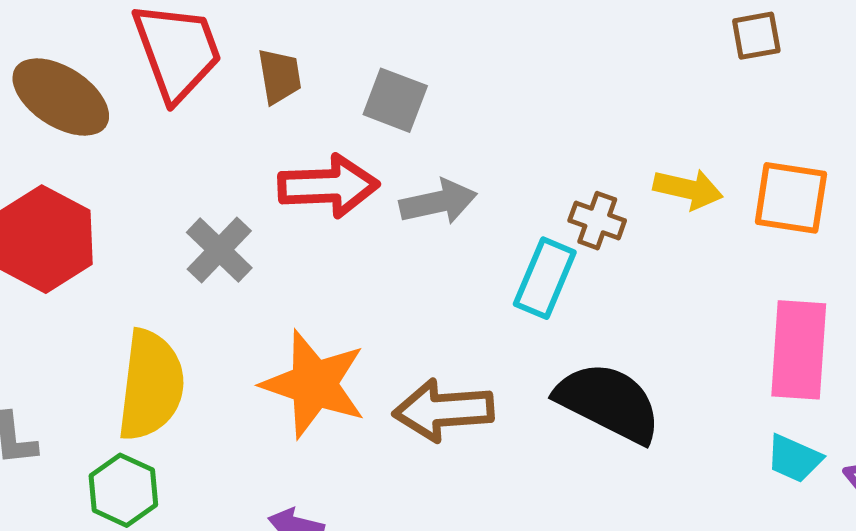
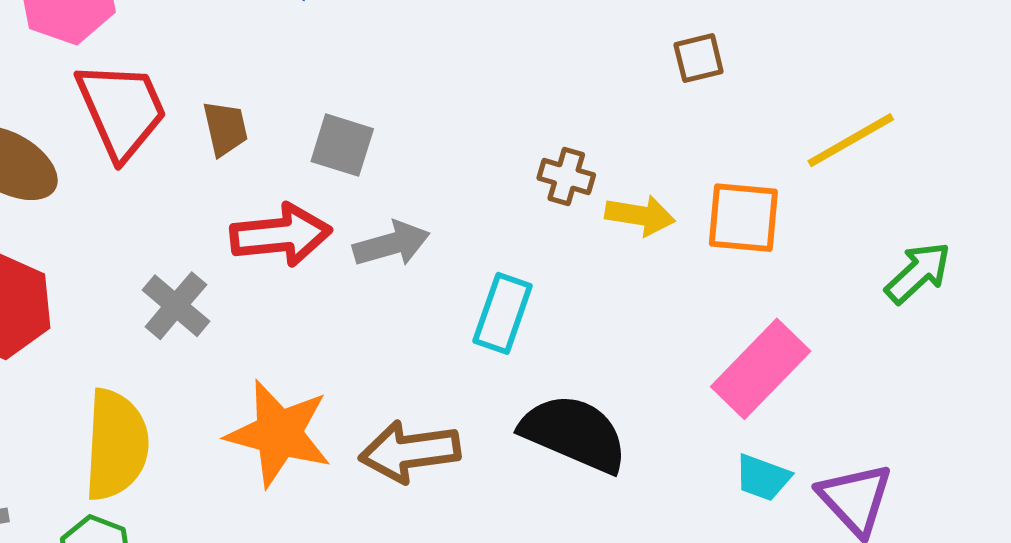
brown cross: (597, 221) -> (566, 177), moved
pink rectangle: (799, 350) -> (761, 369), turned 44

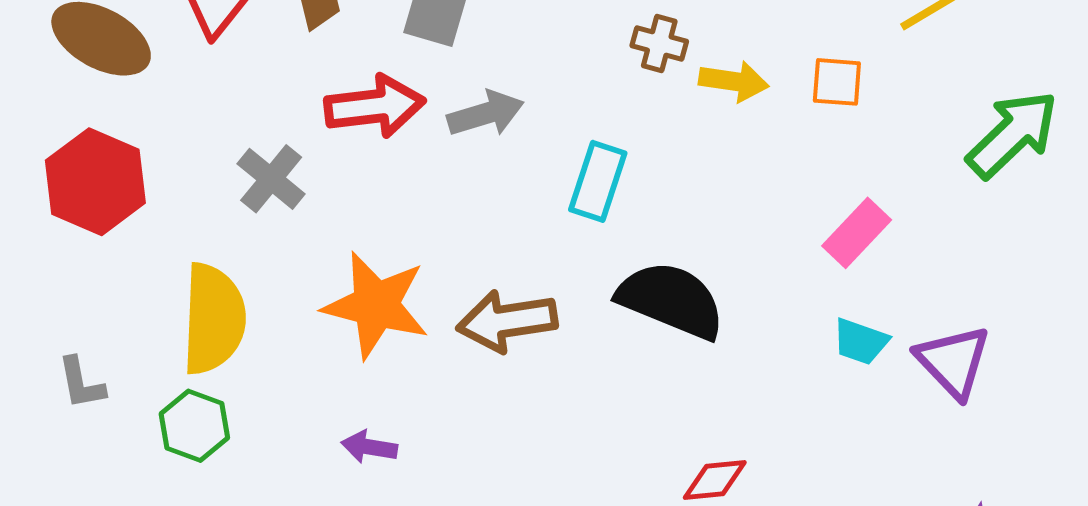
orange square: (743, 218) -> (837, 82), size x0.7
green arrow: (918, 273) -> (1012, 134), size x1.4
pink rectangle: (761, 369) -> (857, 233), size x0.7

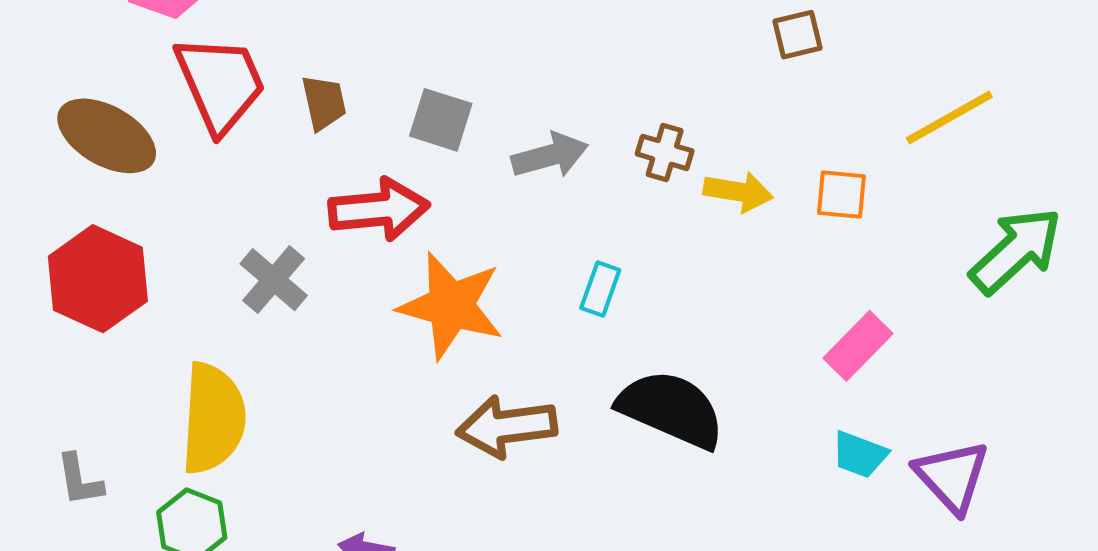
gray arrow: (486, 114) -> (550, 155), moved
cyan rectangle: (598, 181) -> (600, 289), size x0.7
orange star: (376, 305) -> (451, 306), moved

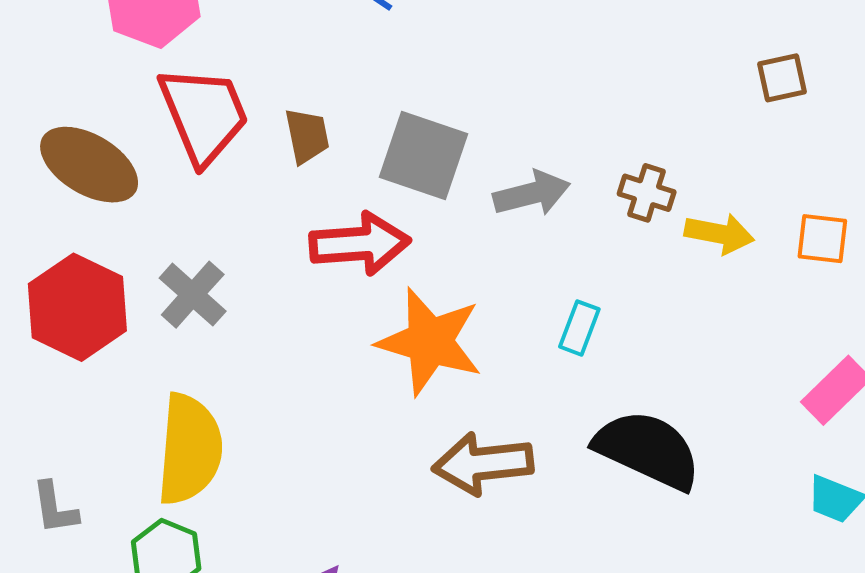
gray square: (441, 120) -> (423, 156), size x1.4
gray cross: (274, 280) -> (193, 295), moved

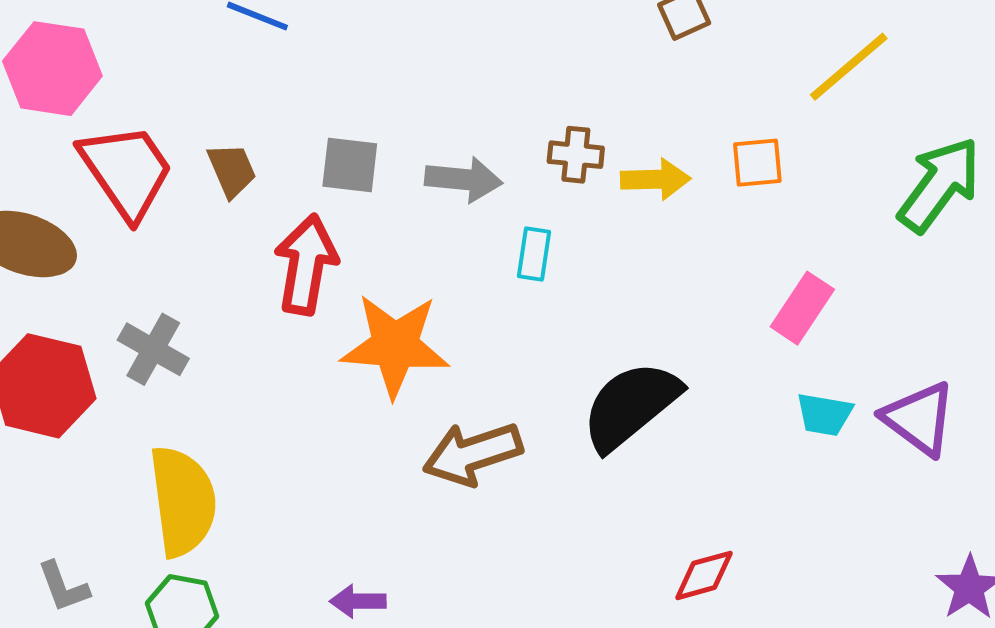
gray square: (423, 156) -> (350, 165), size x0.7
gray arrow: (532, 193) -> (464, 179), turned 32
red arrow: (360, 244) -> (306, 265), turned -64
cyan rectangle: (579, 328) -> (534, 254), moved
black semicircle: (648, 450) -> (631, 406), turned -52

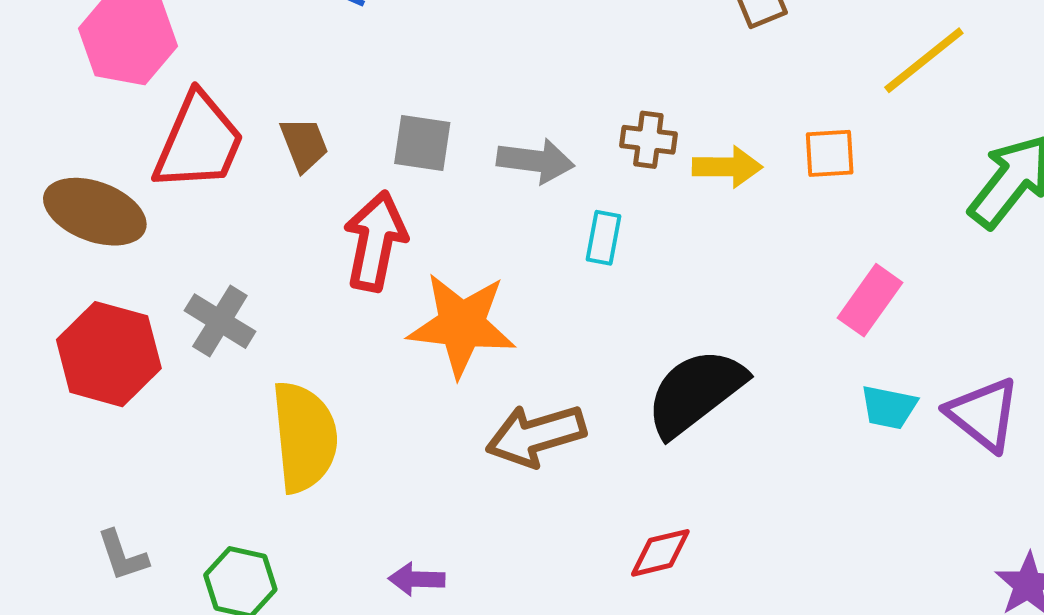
red trapezoid: (126, 171) -> (199, 142), turned 56
yellow semicircle: (183, 501) -> (304, 437), moved
red diamond: (704, 575) -> (660, 553), moved

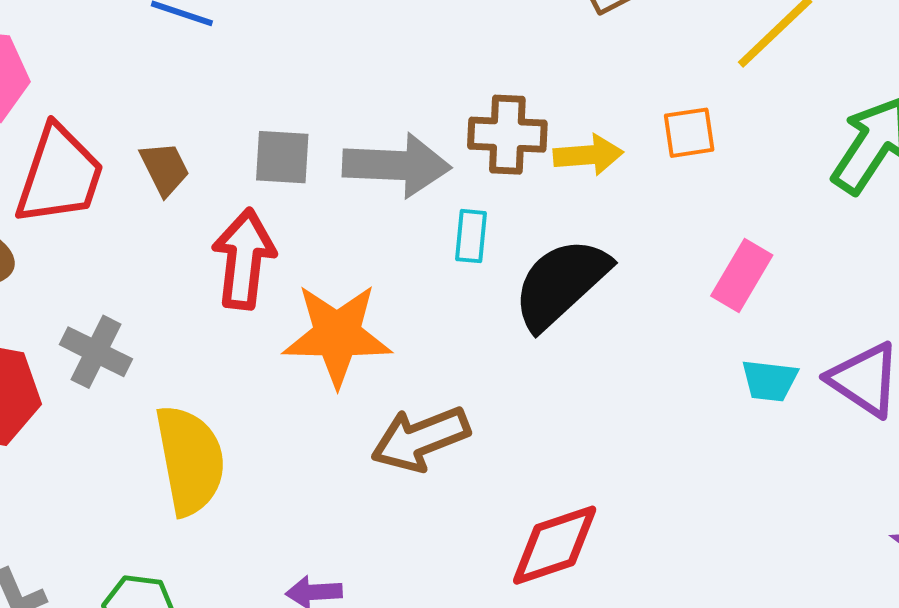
brown cross: (648, 140) -> (507, 135), size x1.4
gray arrow: (536, 161) -> (397, 165), size x1.4
black semicircle: (695, 392) -> (561, 283), moved
red diamond: (660, 553) -> (555, 545), size x1.5

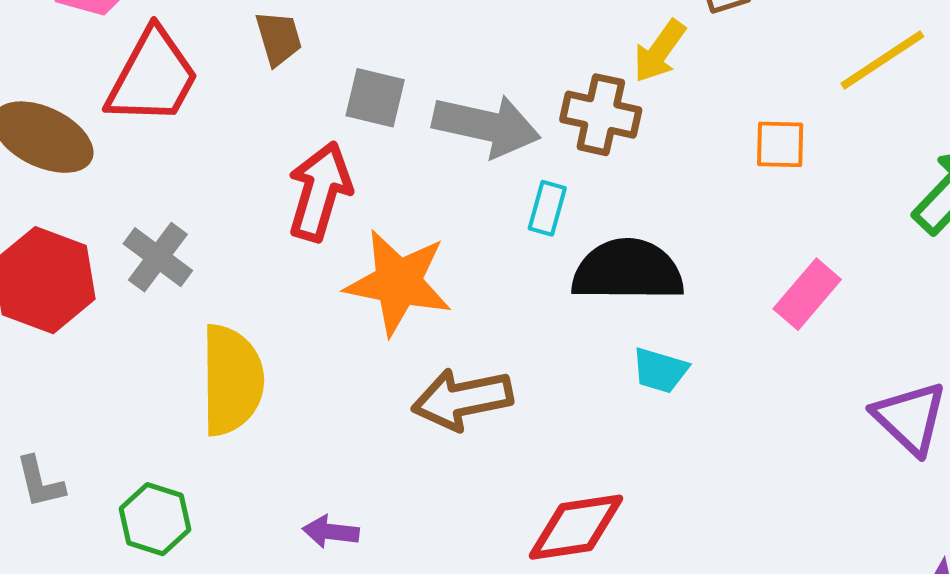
yellow arrow: (588, 155) -> (659, 51), moved, turned 120
brown trapezoid: (165, 169) -> (279, 38), moved
black semicircle: (561, 283) -> (628, 270), turned 33
cyan trapezoid: (770, 381) -> (660, 370), moved

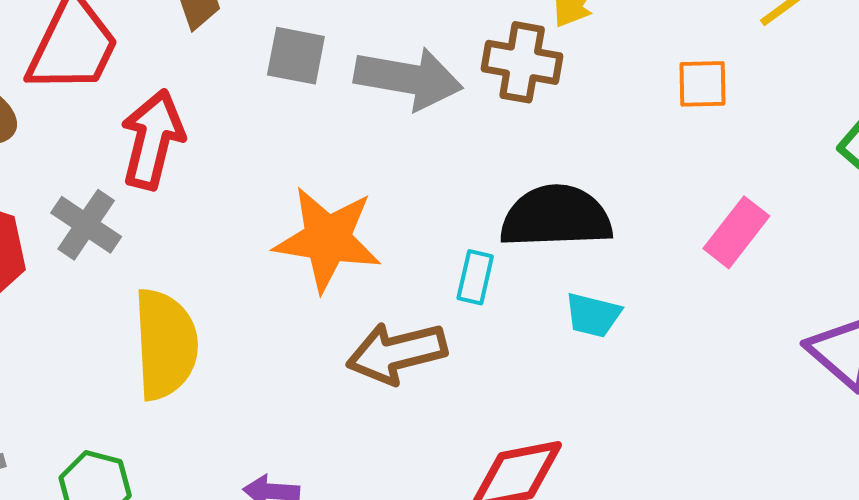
red arrow: (320, 191) -> (152, 139), moved
cyan rectangle: (547, 208) -> (475, 277), moved

